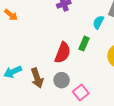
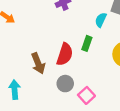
cyan arrow: (13, 72) -> (15, 90), moved, turned 114
brown arrow: (37, 78) -> (38, 63), moved

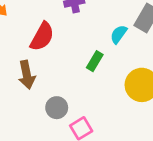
red semicircle: (65, 54) -> (42, 37), moved

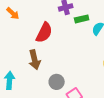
green rectangle: (95, 61) -> (82, 19), moved, turned 48

